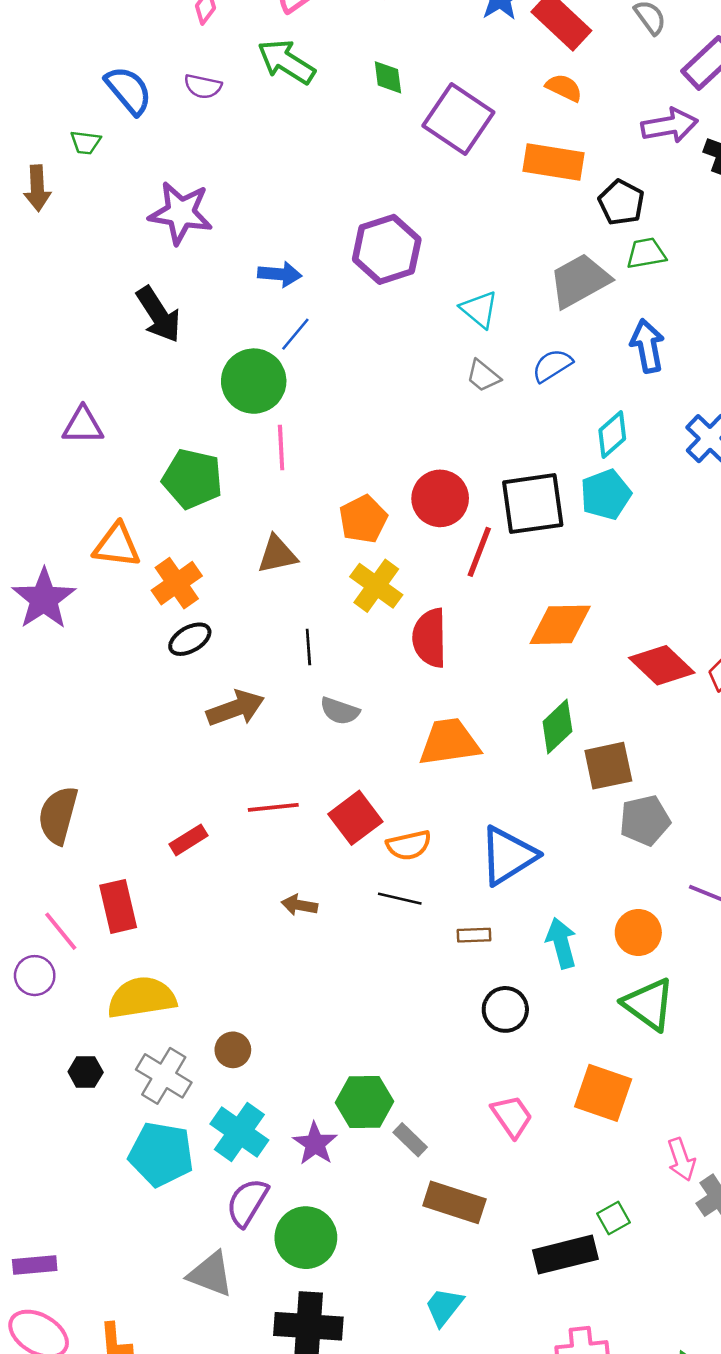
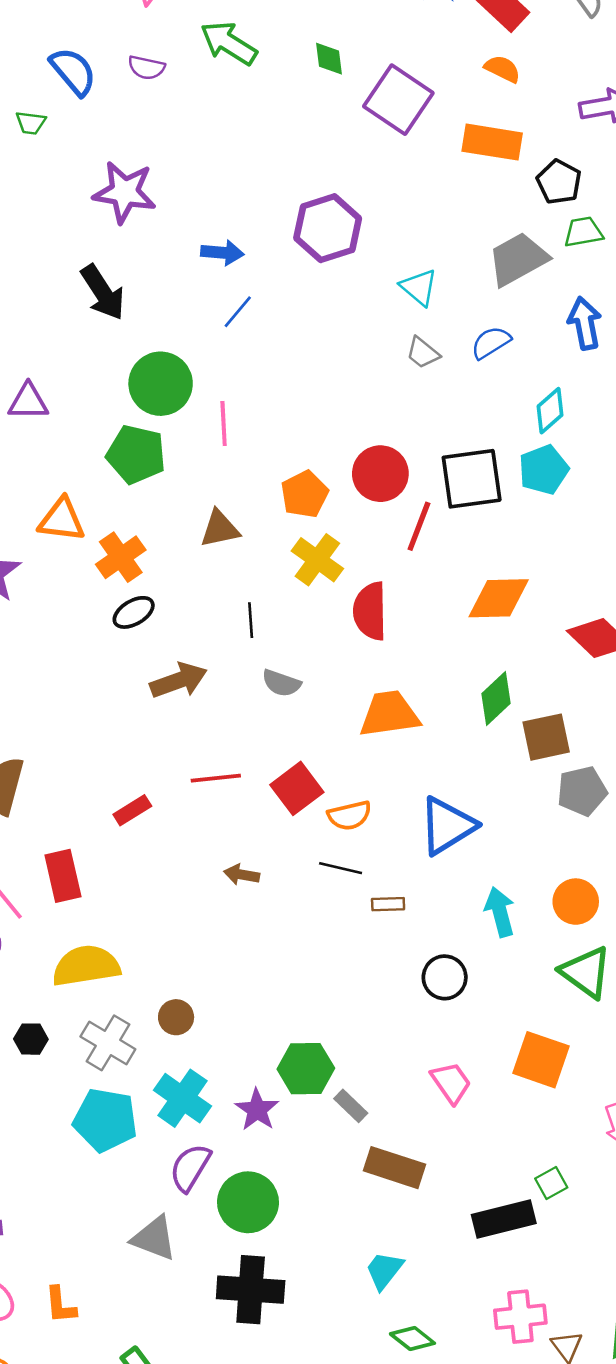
green circle: (254, 381) -> (161, 384), moved
brown rectangle: (474, 935) -> (388, 904), moved

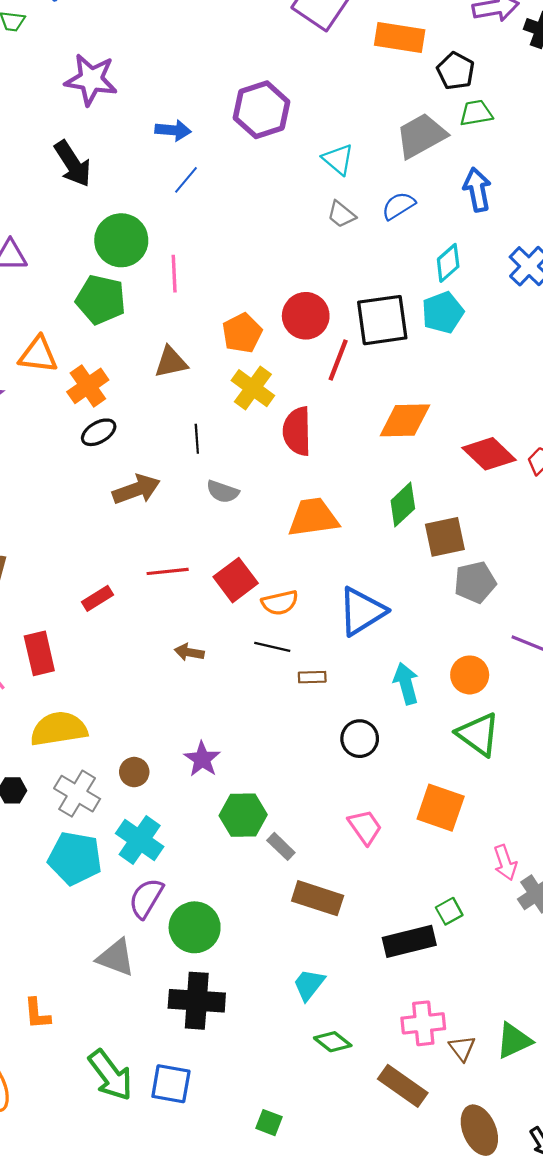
purple star: (257, 1110) -> (202, 759), moved

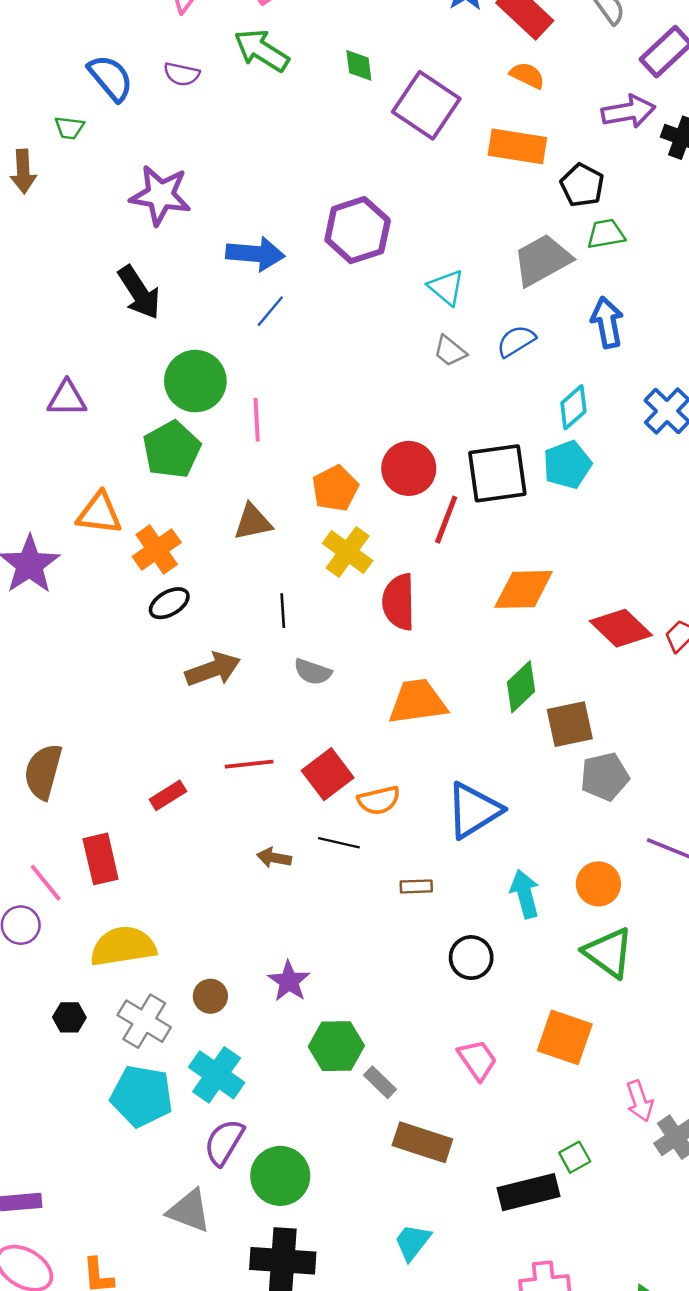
blue arrow: (173, 130) -> (255, 254), size x1.4
green pentagon: (101, 300) -> (172, 450), turned 30
black line: (272, 647) -> (339, 843), moved

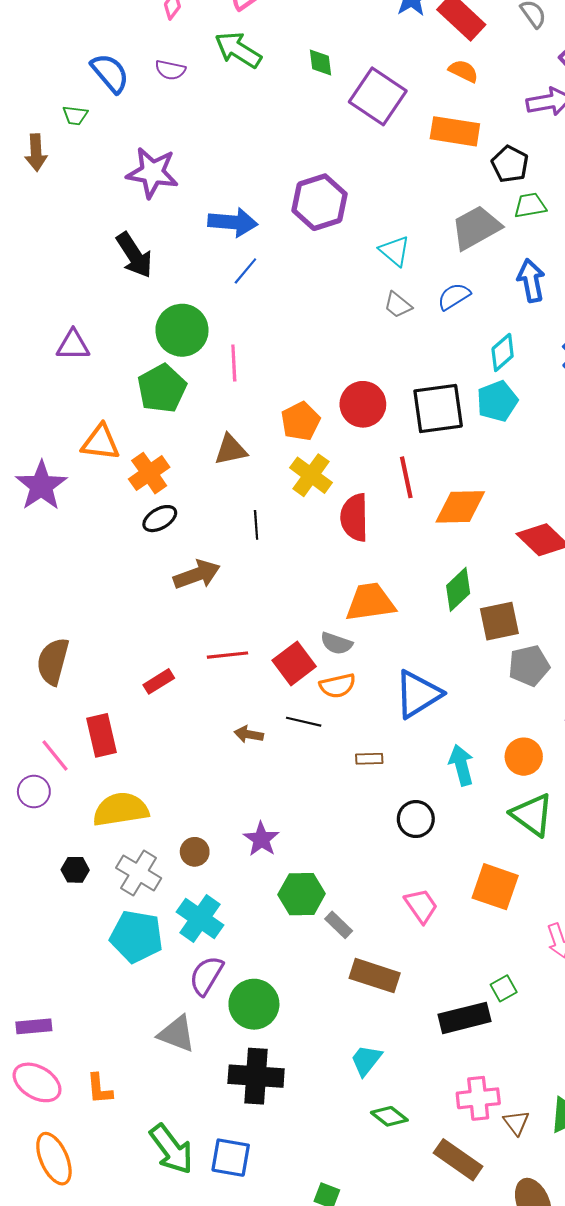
red line: (446, 520) -> (406, 477), moved, turned -33
gray semicircle: (313, 672) -> (336, 643), moved

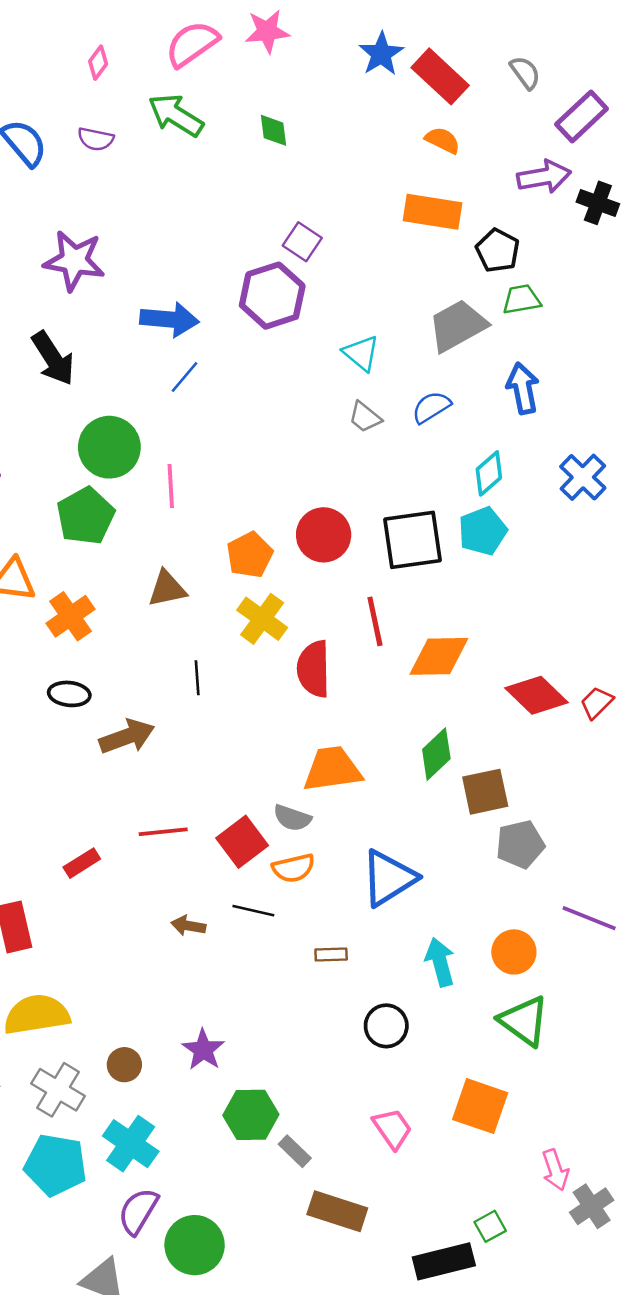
purple square: (378, 96) -> (302, 242), moved, size x0.6
black ellipse: (160, 519) -> (69, 694), moved, turned 36

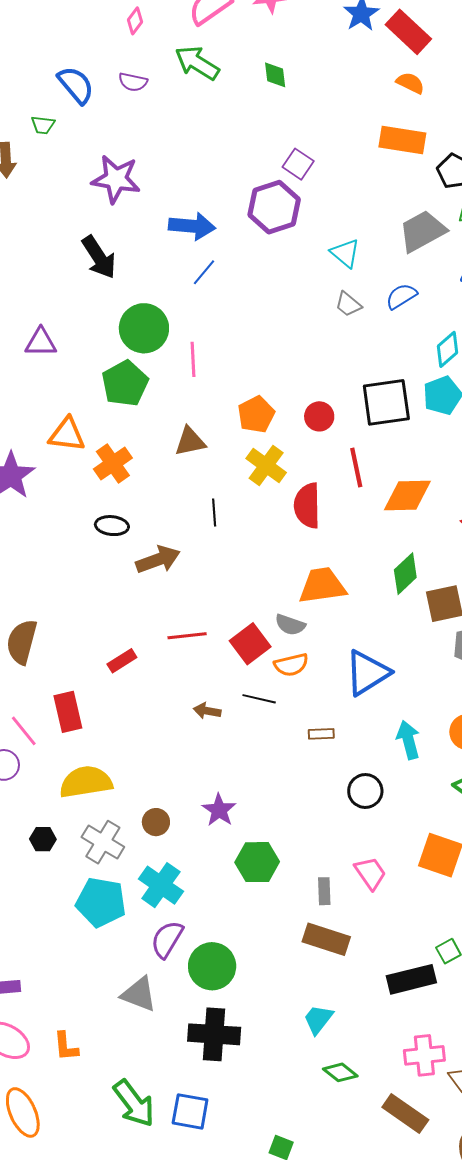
red circle: (324, 535) -> (319, 416), moved, size x0.7
gray rectangle: (295, 1151) -> (324, 891), moved, turned 44

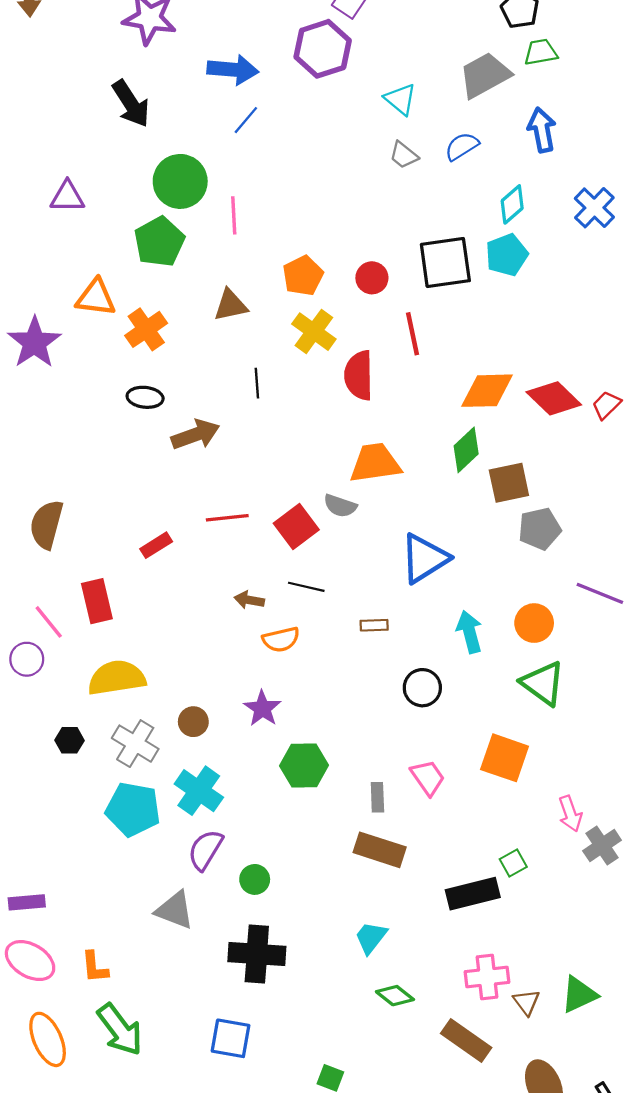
orange diamond: (407, 496) -> (487, 391), moved
orange semicircle: (291, 665) -> (281, 639), moved
green circle: (212, 966) -> (255, 879), size x0.6
green arrow: (134, 1103) -> (120, 1030), moved

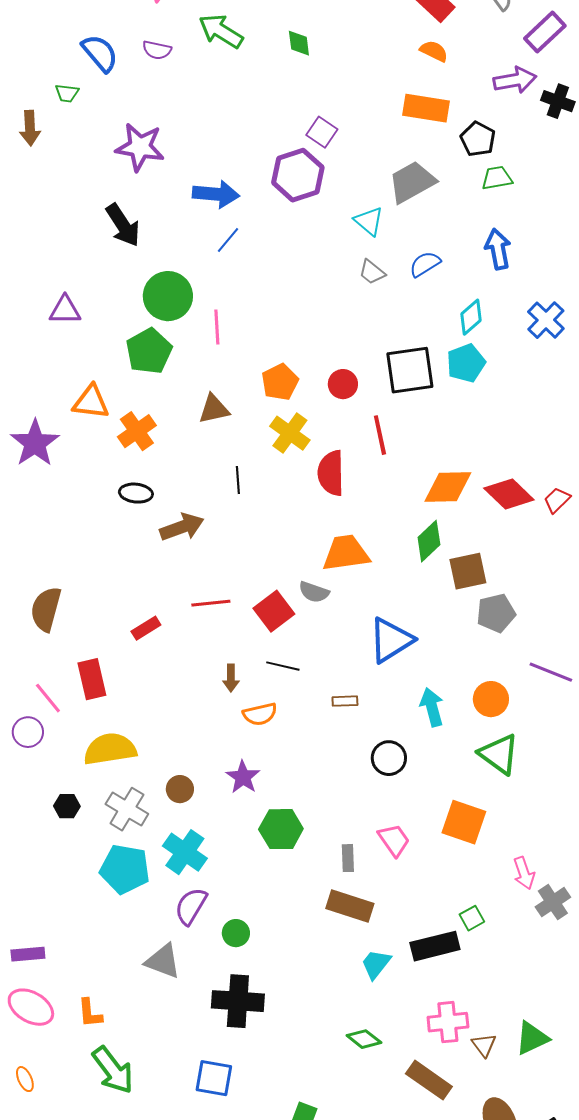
gray trapezoid: (485, 75) -> (412, 182), moved
brown arrow: (249, 600) -> (231, 678), turned -100
cyan trapezoid: (371, 938) -> (376, 964), moved
orange ellipse: (48, 1039) -> (25, 1079), moved, size x0.5

